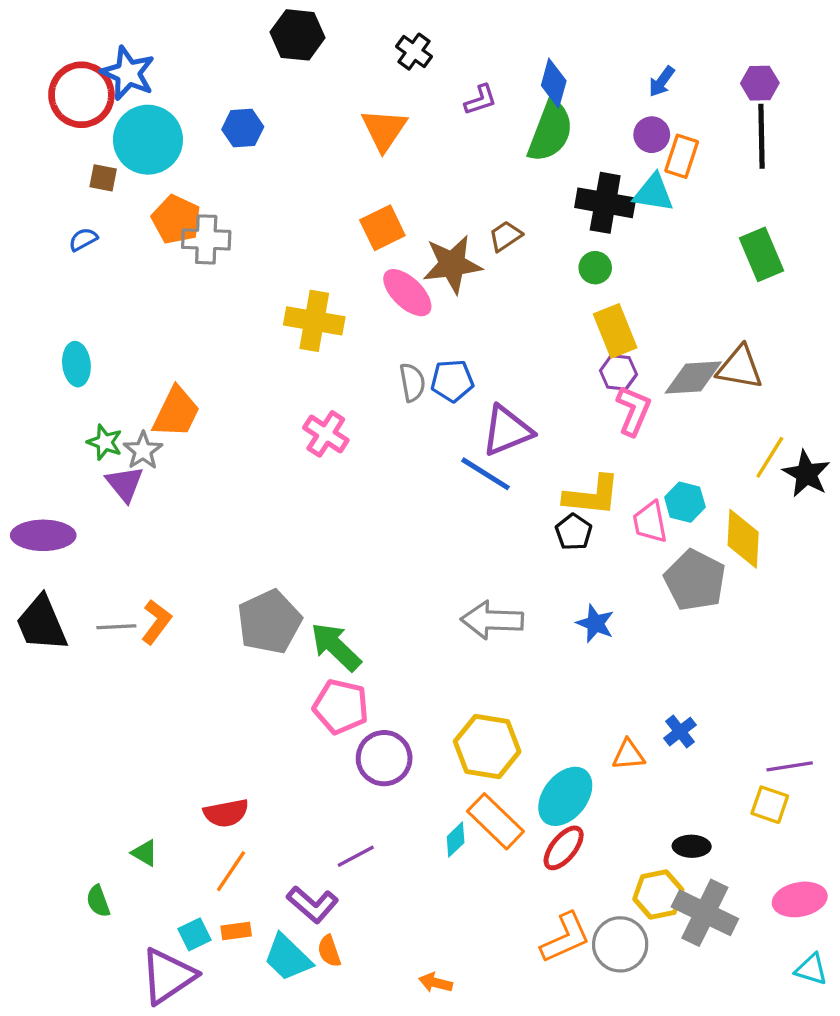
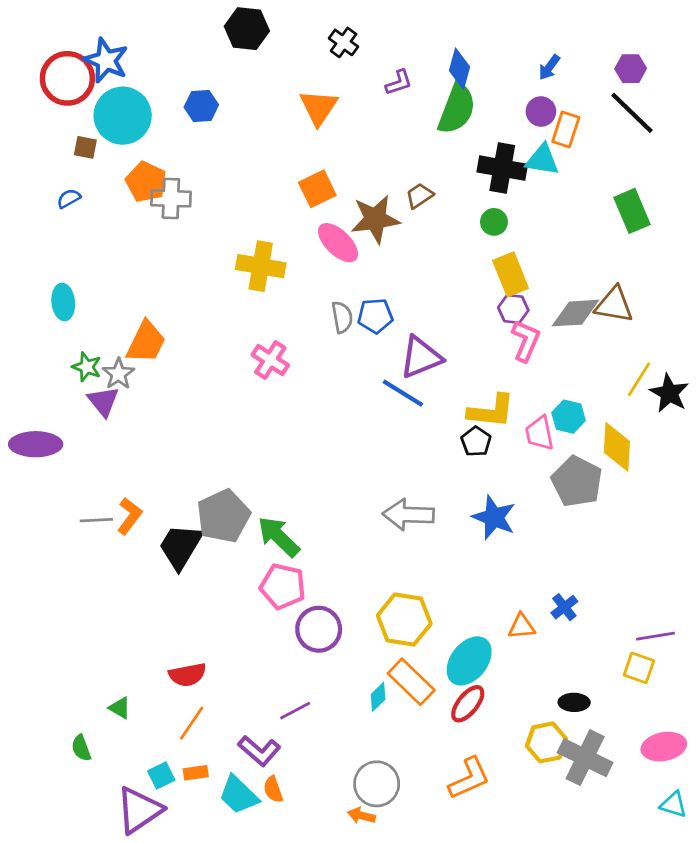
black line: (761, 136) -> (632, 113), turned -45
black trapezoid: (42, 623) -> (181, 546), moved, turned 54
blue star: (595, 623) -> (494, 517), size x1.4
gray circle: (620, 944) -> (377, 784), moved

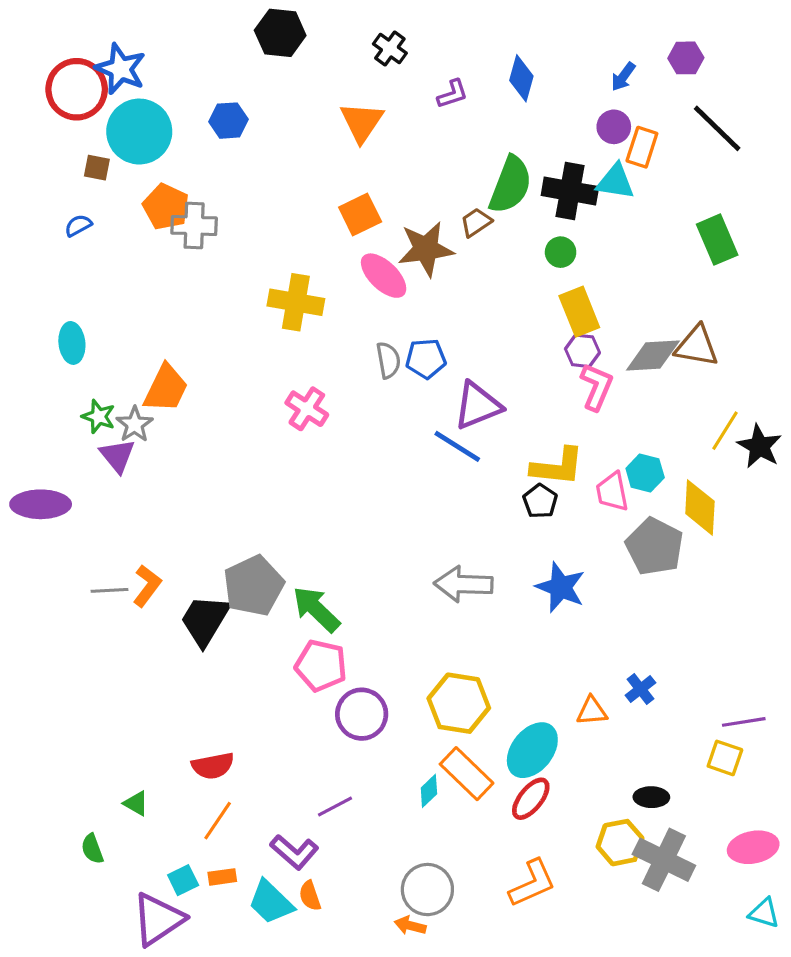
purple hexagon: (631, 69) -> (686, 58), moved
green semicircle: (457, 109) -> (510, 185), moved

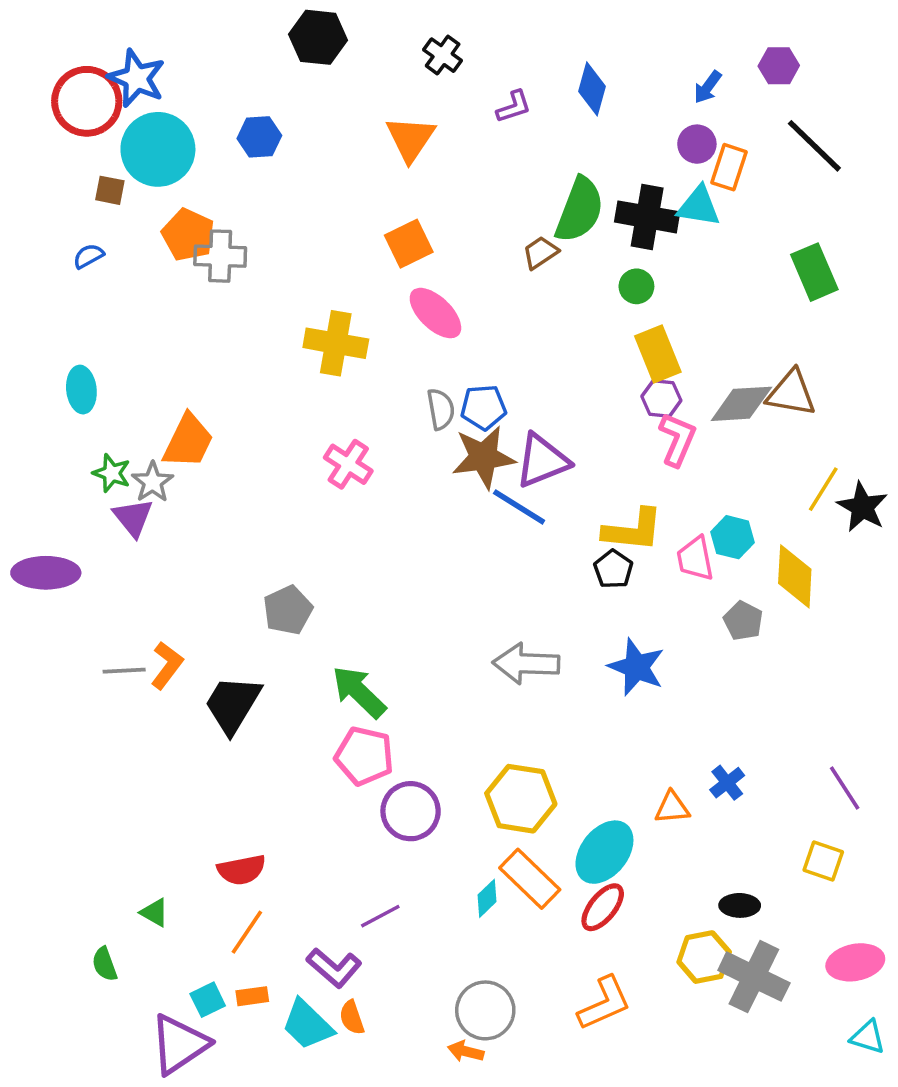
brown star: (426, 249) -> (483, 457), moved
gray pentagon: (655, 547) -> (743, 621), size x0.6
gray pentagon: (254, 586) -> (288, 610), moved, size x0.7
purple line: (744, 722) -> (845, 788), moved, turned 66

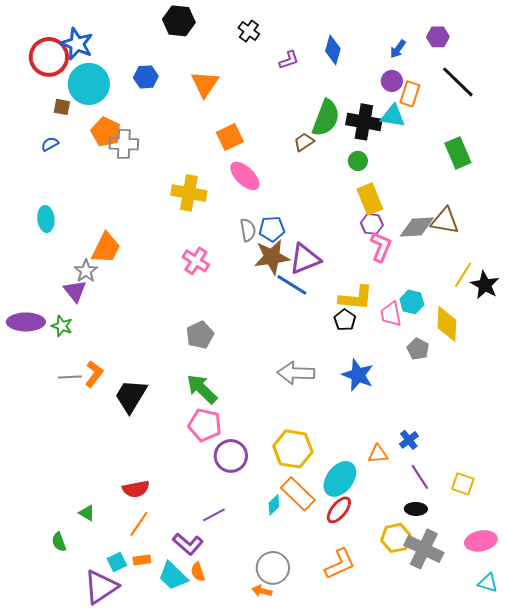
orange triangle: (411, 139) -> (205, 84), moved
green star: (112, 473) -> (62, 326), moved
gray pentagon: (288, 610) -> (200, 335), moved
purple line: (845, 788) -> (420, 477), moved

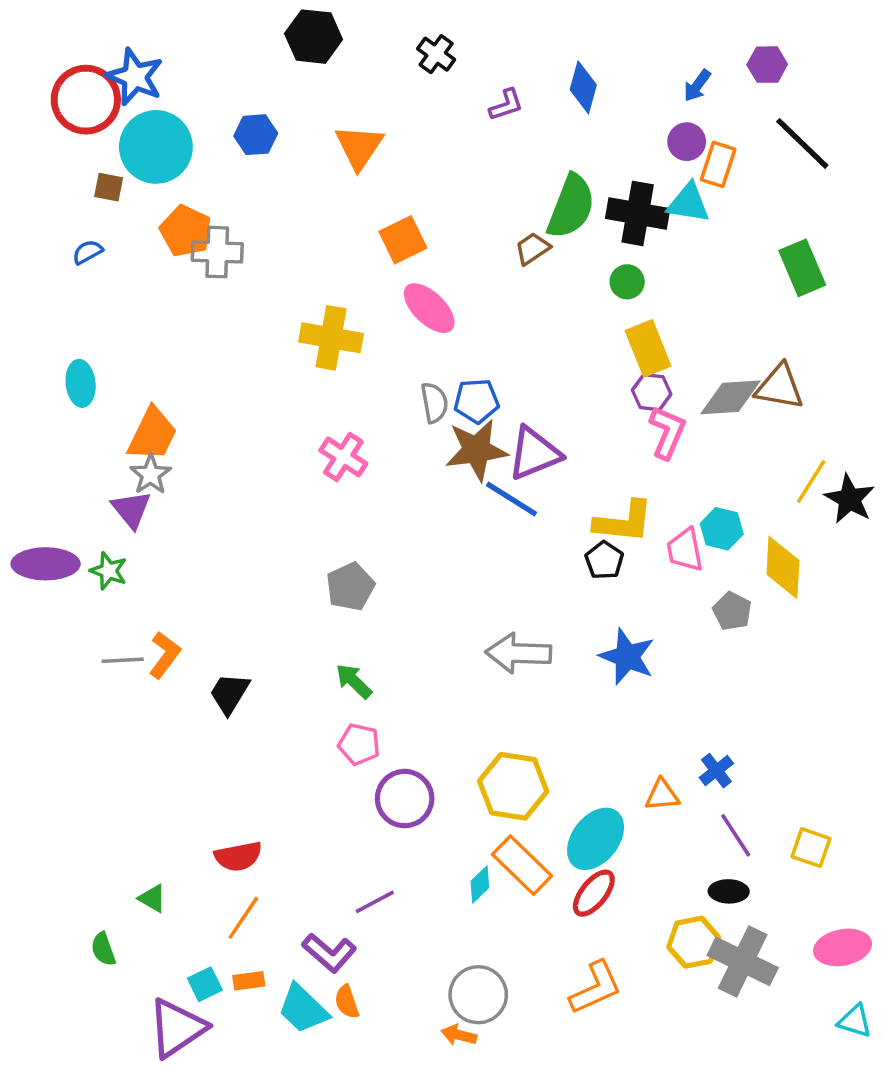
orange trapezoid: (106, 248) -> (152, 434), moved
green arrow: (202, 389) -> (354, 681), size x0.7
black trapezoid: (131, 396) -> (229, 693), size x0.7
pink pentagon: (205, 425) -> (359, 744), size x0.7

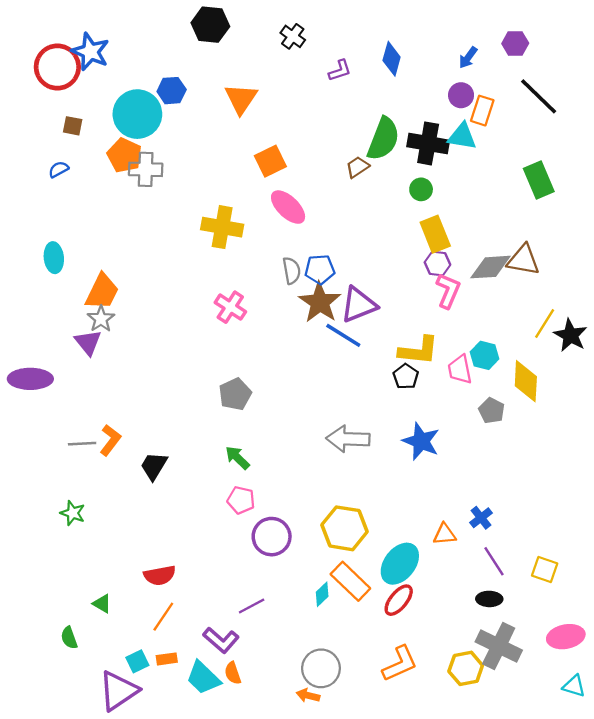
cyan circle: (156, 147) -> (137, 114), moved
brown star: (476, 450) -> (320, 302), turned -30
green star: (109, 571) -> (73, 513), moved
yellow hexagon: (694, 942) -> (466, 668), moved

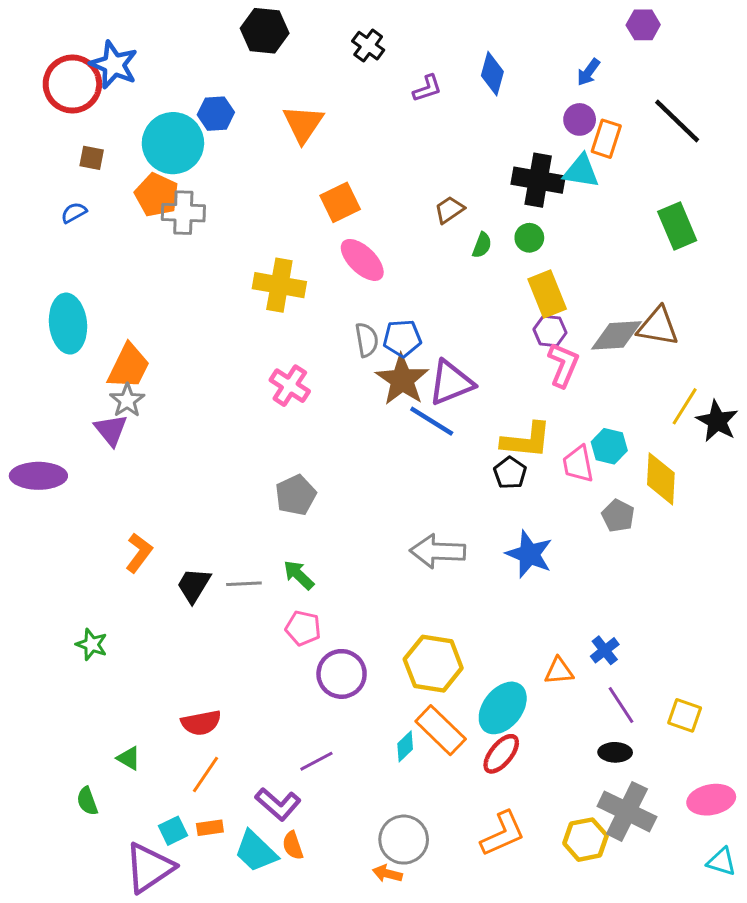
purple hexagon: (515, 43) -> (643, 25), moved
green semicircle: (383, 139) -> (482, 245), moved, size x0.5
cyan ellipse: (54, 258) -> (68, 324), size x1.5
gray line: (82, 444) -> (244, 584), moved

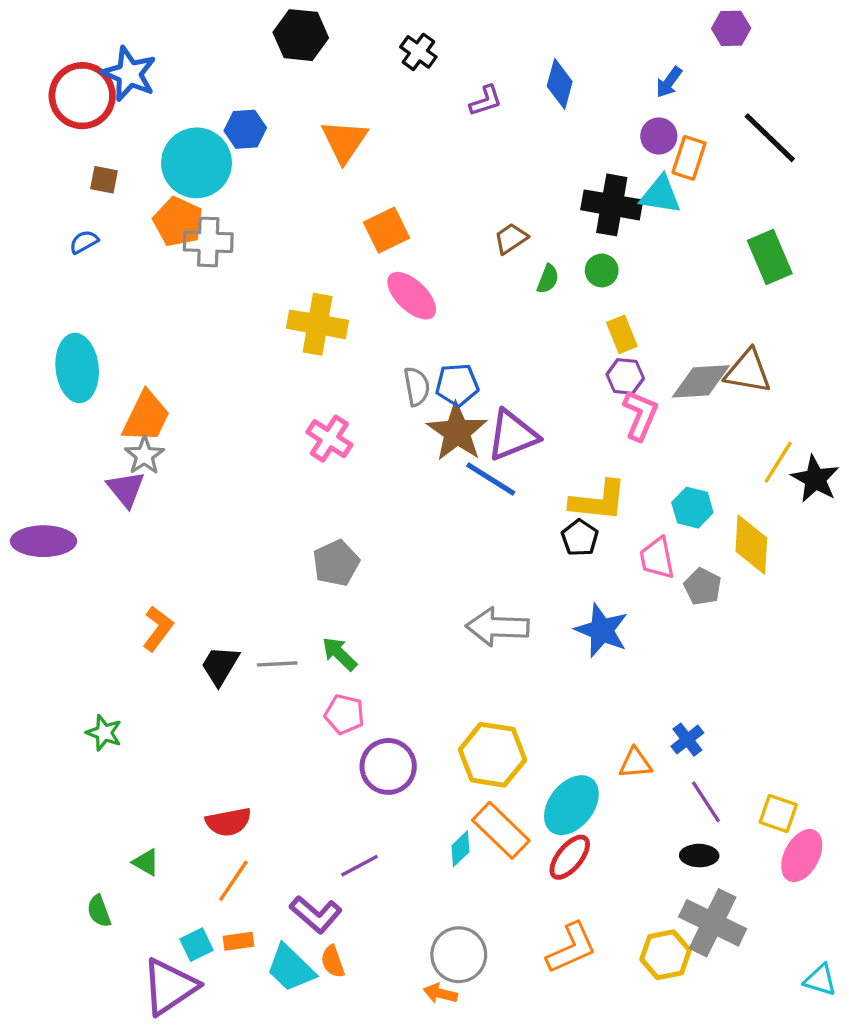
yellow rectangle: (547, 294) -> (622, 334), size x0.7
pink trapezoid: (578, 464) -> (657, 558), moved
pink ellipse: (711, 800) -> (802, 856), moved, turned -51

